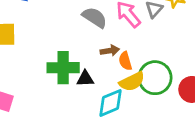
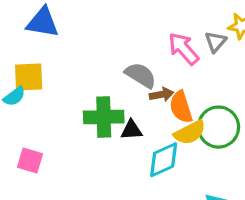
gray semicircle: (95, 17) -> (141, 75), moved
orange semicircle: (125, 61) -> (181, 107), size x1.4

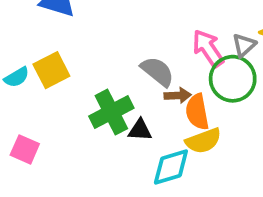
yellow square: (29, 77) -> (51, 70), moved, turned -32
green cross: (104, 117) -> (111, 112), turned -33
green circle: (218, 127) -> (233, 79), moved

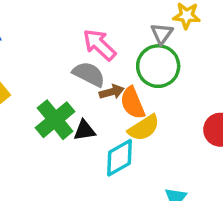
pink arrow: (208, 48) -> (99, 45), moved

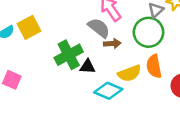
orange semicircle: (133, 103) -> (154, 66), moved
cyan diamond: (120, 158) -> (108, 91), turned 40

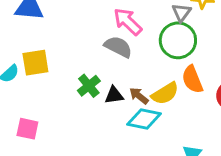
yellow square: (29, 27) -> (35, 63), turned 30
brown arrow: (112, 44) -> (139, 96), moved, turned -126
green cross: (69, 55) -> (89, 86), size x0.7

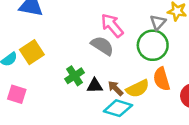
yellow square: (35, 63) -> (32, 52), turned -30
pink square: (27, 129) -> (17, 94), moved

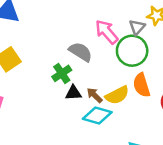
pink arrow: (112, 25) -> (107, 32), moved
green cross: (75, 76) -> (62, 73), moved

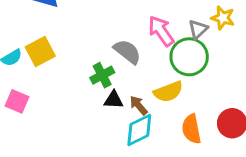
orange semicircle: (142, 85) -> (191, 129), moved
yellow semicircle: (117, 95) -> (168, 92), moved
cyan diamond: (97, 115) -> (139, 130), turned -48

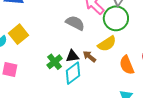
green cross: (102, 75) -> (55, 62), moved
cyan diamond: (139, 130) -> (73, 73), moved

